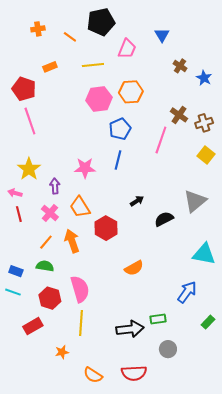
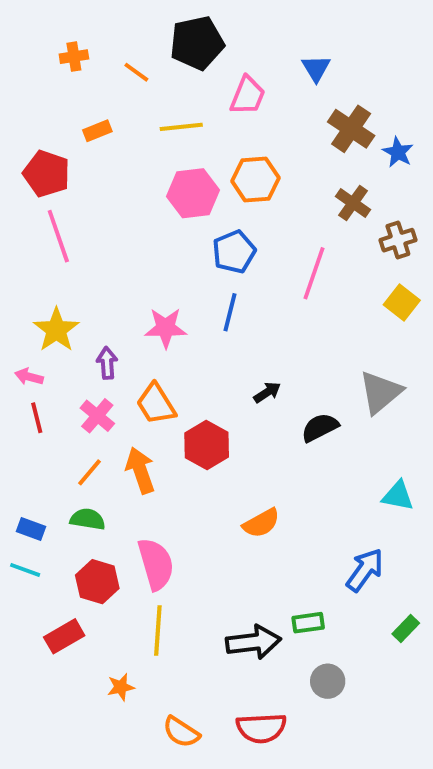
brown cross: (180, 66) -> (351, 129), size x1.6
brown cross: (179, 115) -> (353, 203), moved
cyan triangle: (204, 254) -> (398, 496), size x0.7

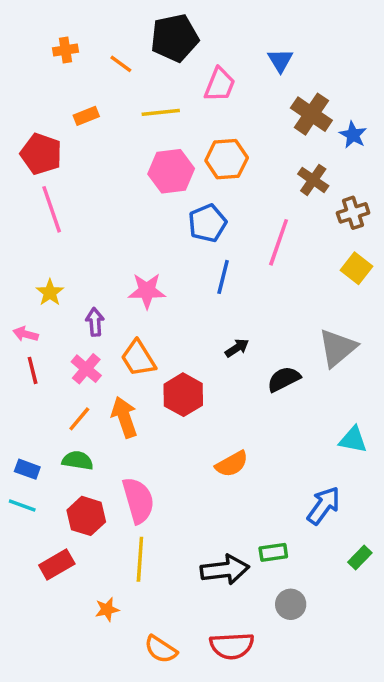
blue line: (230, 312) -> (223, 277), moved
yellow star: (56, 330) -> (50, 292), size x0.7

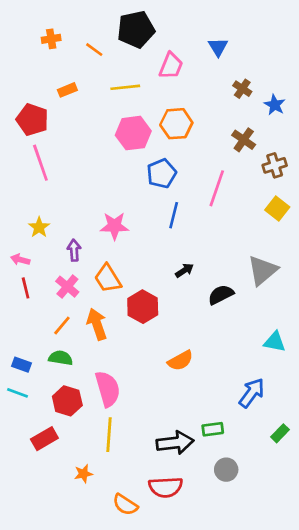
brown cross: (311, 114) -> (242, 89), size x0.6
red semicircle: (232, 646) -> (166, 487), moved

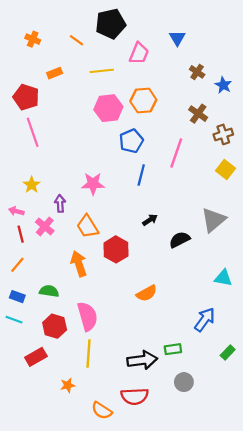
orange cross: (51, 39) -> (33, 39), moved, turned 32
pink cross: (67, 287) -> (45, 226), moved
orange line: (62, 326) -> (17, 265), moved

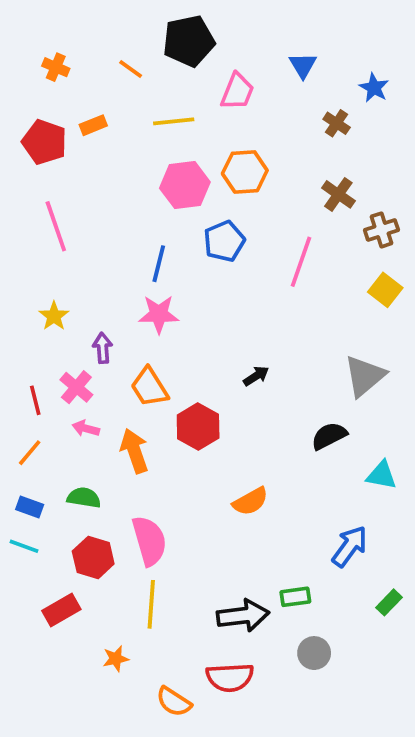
blue star: (223, 85) -> (374, 88), moved
red pentagon: (26, 97) -> (45, 142), moved
blue line: (141, 175) -> (159, 264), moved
pink arrow: (16, 211) -> (86, 428), moved
black semicircle: (180, 240) -> (329, 436), moved

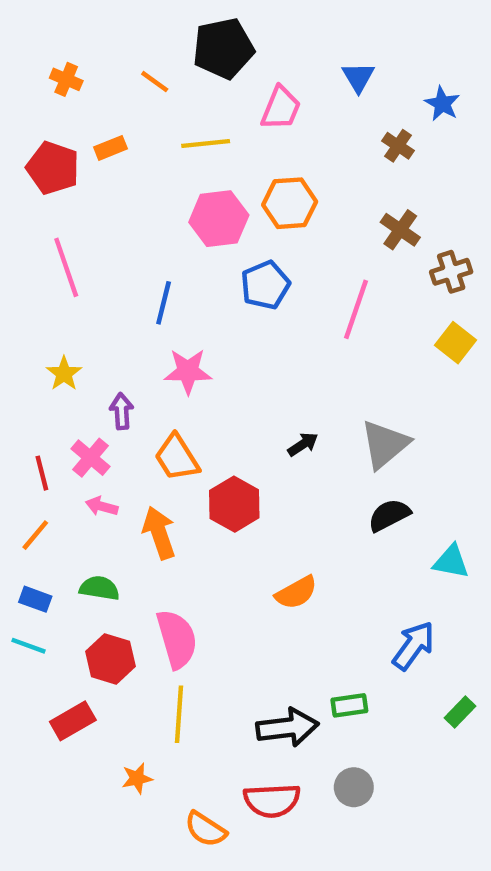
blue line: (159, 264) -> (164, 303), moved
gray triangle: (365, 376) -> (385, 444), moved
gray circle: (314, 653) -> (354, 787), moved

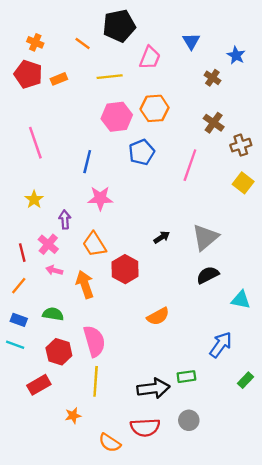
red pentagon: (53, 168) -> (28, 74), moved

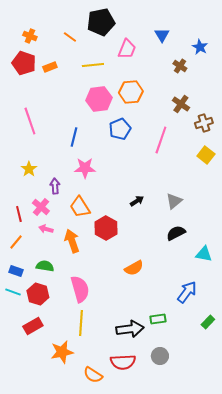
gray triangle: (205, 237) -> (174, 201), size x0.7
red hexagon: (59, 352) -> (38, 294), moved
orange star: (73, 416) -> (62, 352), size x1.6

